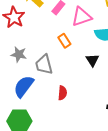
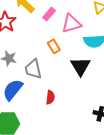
black triangle: (92, 60) -> (80, 66), size x1.5

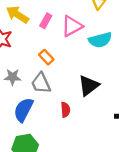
orange rectangle: (54, 46) -> (46, 57), moved
black triangle: (80, 66) -> (89, 86), moved, turned 35

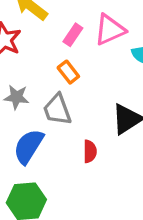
pink rectangle: (46, 21) -> (73, 35), moved

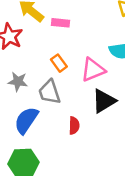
pink triangle: (110, 30) -> (93, 70), moved
pink rectangle: (73, 35) -> (60, 23), moved, turned 60

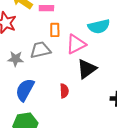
orange rectangle: (59, 63) -> (55, 30), moved, turned 40
gray trapezoid: (49, 92) -> (40, 50), moved, turned 100

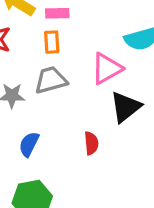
orange rectangle: (55, 30) -> (52, 42), moved
blue semicircle: (25, 90) -> (29, 144), size x0.7

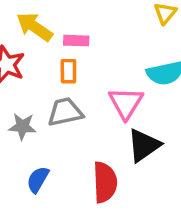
pink triangle: (107, 68) -> (126, 103), turned -32
red semicircle: (91, 143) -> (105, 182), size x1.6

